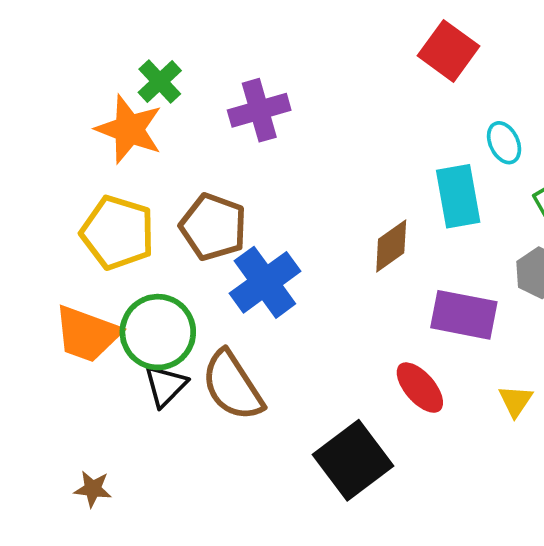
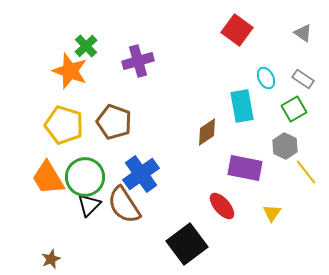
blue cross: (265, 282) -> (141, 174), moved
orange trapezoid: (87, 334) -> (48, 178), turned 39
brown star: (93, 489) -> (51, 259), turned -30

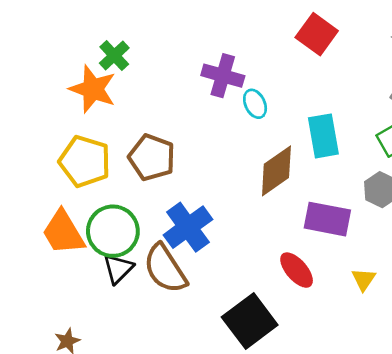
purple cross: (138, 61) -> (223, 76), moved, turned 32
cyan ellipse: (266, 78) -> (255, 104), moved
brown diamond: (207, 132) -> (276, 171), size x1.4

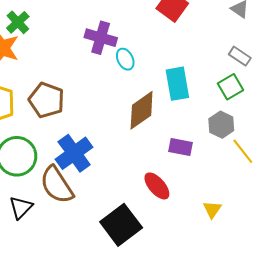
purple rectangle: (327, 219) -> (180, 147), size x0.7
black triangle: (118, 269) -> (21, 207), moved
yellow triangle: (364, 279) -> (212, 209), moved

